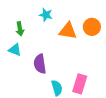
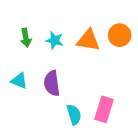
cyan star: (46, 15) -> (54, 40), moved
cyan triangle: (15, 50) -> (19, 81), moved

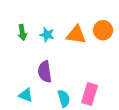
cyan triangle: (19, 81) -> (26, 95), moved

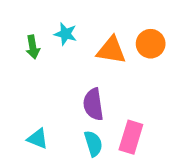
cyan star: (47, 35) -> (65, 34), moved
purple semicircle: (45, 72) -> (93, 104), moved

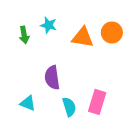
purple semicircle: (93, 104) -> (52, 78), moved

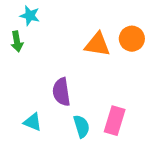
cyan star: (48, 25) -> (30, 16), moved
green arrow: (24, 35) -> (17, 42), moved

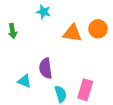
cyan star: (30, 16) -> (44, 12), moved
cyan triangle: (33, 122) -> (24, 81), moved

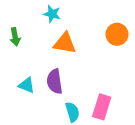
orange triangle: (72, 33) -> (65, 43), moved
cyan triangle: (24, 81) -> (27, 85), moved

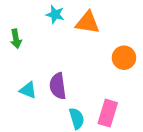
orange circle: (117, 34) -> (124, 58), moved
orange triangle: (65, 43) -> (87, 23), moved

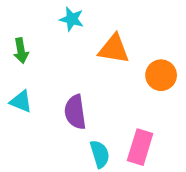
orange triangle: (87, 23) -> (114, 49), moved
cyan triangle: (28, 90) -> (21, 101), moved

